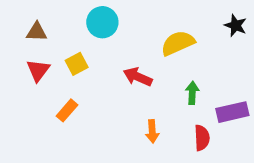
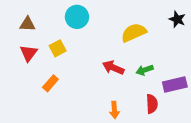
red arrow: (138, 77) -> (113, 68), moved
green arrow: (192, 93) -> (145, 70), turned -112
orange arrow: (152, 131) -> (114, 110), moved

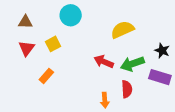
black star: (177, 19) -> (162, 51), moved
green arrow: (145, 70) -> (132, 64), size x1.5
purple rectangle: (175, 85) -> (160, 77), turned 30
red semicircle: (152, 104) -> (127, 89), moved

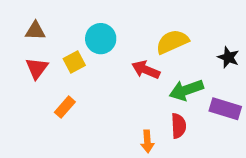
cyan circle: (71, 15) -> (101, 39), moved
black star: (162, 51) -> (228, 57), moved
red arrow: (104, 62) -> (146, 70), moved

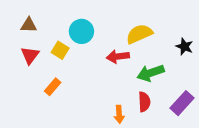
yellow square: (74, 62) -> (60, 50), turned -30
red arrow: (146, 70) -> (118, 57), turned -30
purple rectangle: (225, 109) -> (182, 103), moved, turned -65

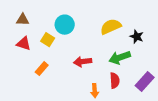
black star: (185, 46) -> (137, 37), moved
red triangle: (30, 55) -> (24, 44), turned -49
red arrow: (118, 57) -> (83, 62), moved

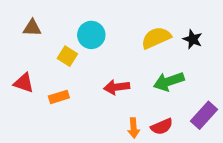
black star: (137, 37) -> (193, 39), moved
red triangle: (24, 44) -> (24, 83), moved
orange rectangle: (42, 69) -> (59, 97), turned 32
red semicircle: (115, 81) -> (162, 127), moved, turned 70

